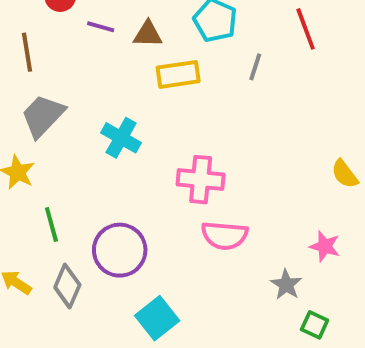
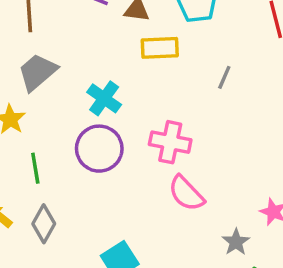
gray line: (255, 67) -> (224, 77), moved
pink semicircle: (225, 235) -> (186, 193), turned 36
purple circle: (120, 250) -> (99, 149), moved

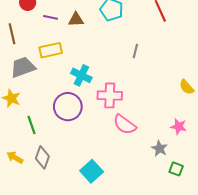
yellow rectangle: (160, 48) -> (51, 50), moved
gray trapezoid: (37, 72) -> (23, 67), turned 30
cyan cross: (104, 98) -> (81, 75), moved

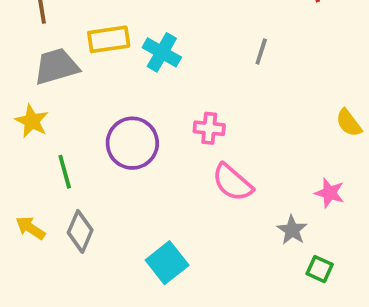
cyan cross: (81, 75) -> (162, 52), moved
pink cross: (110, 95) -> (209, 128), size x0.7

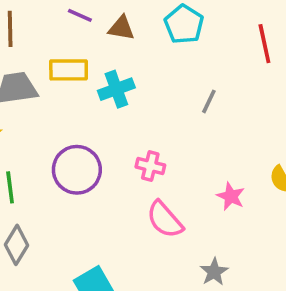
cyan cross: (162, 52) -> (116, 89), turned 32
pink star: (330, 193) -> (231, 196), moved

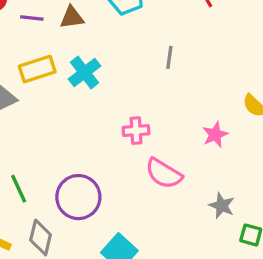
purple circle: (77, 170) -> (78, 197), moved
pink star: (231, 196) -> (215, 135), turned -30

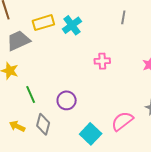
pink semicircle: (164, 174) -> (122, 121), moved, turned 110
purple circle: (78, 197) -> (67, 100), size x0.7

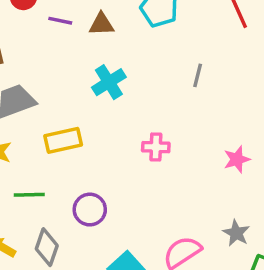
yellow rectangle: (43, 23) -> (63, 140), moved
green line: (31, 95) -> (29, 195), turned -72

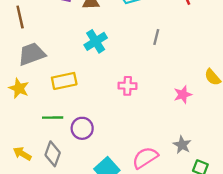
green line: (29, 195) -> (53, 118), moved

